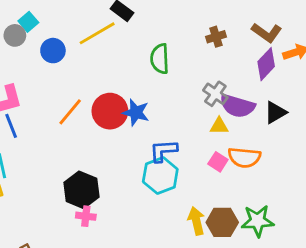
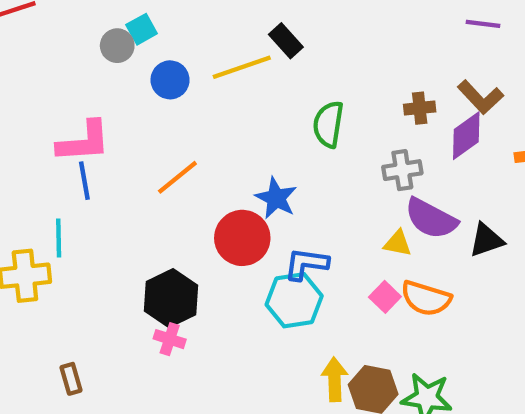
brown L-shape: (267, 33) -> (480, 97), moved
purple diamond: (266, 64) -> (466, 136), moved
gray cross: (215, 94) -> (402, 170), moved, turned 35
red circle: (110, 111) -> (242, 238), moved

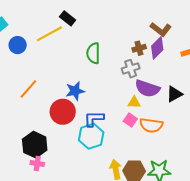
brown cross: (420, 108) -> (139, 48), moved
blue star: (276, 198) -> (75, 91), turned -30
pink square: (385, 297) -> (130, 120), moved

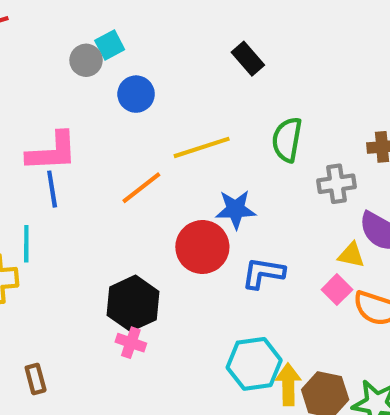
yellow line: (49, 34) -> (202, 147), moved
gray cross: (131, 69) -> (336, 184), moved
cyan hexagon: (91, 136) -> (254, 364), moved

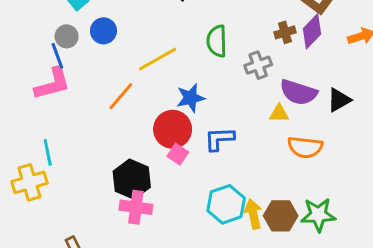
gray circle: (86, 60) -> (67, 36), moved
blue line: (52, 189) -> (57, 56), moved
pink square: (337, 290) -> (178, 154), moved
pink cross: (131, 343) -> (136, 207), size x1.5

